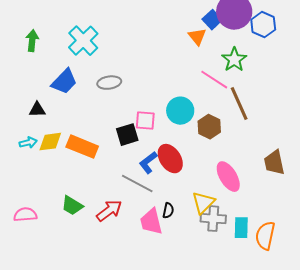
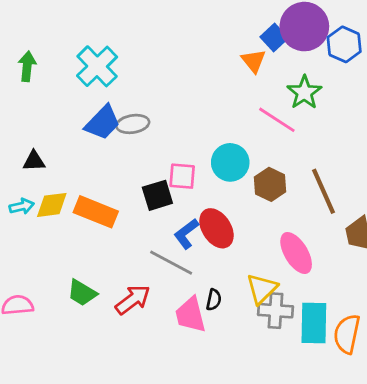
blue trapezoid: (64, 82) -> (103, 123), moved
brown line: (239, 104) -> (324, 191), moved
cyan rectangle: (241, 228) -> (314, 323), size x1.4

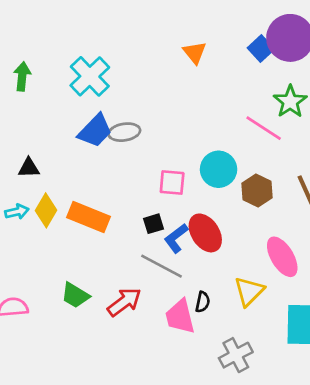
orange triangle: (254, 61) -> (195, 52), moved
black square: (157, 195) -> (154, 224), moved, size x0.7
yellow diamond: (52, 205) -> (46, 210), turned -52
gray cross: (276, 311) -> (236, 355), moved, turned -32

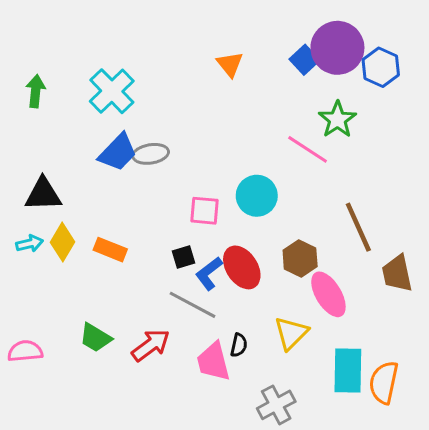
black triangle: (29, 168) -> (43, 194), size x1.5
brown hexagon: (257, 190) -> (300, 258), moved
orange rectangle: (88, 217) -> (110, 250), size x0.7

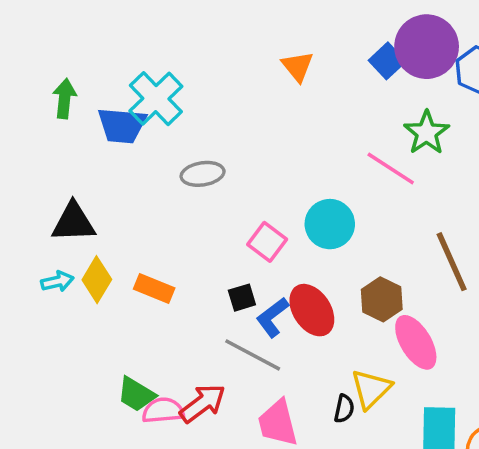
blue trapezoid: (118, 152) -> (122, 125), moved, turned 51
pink square: (204, 211) -> (267, 242), turned 32
black semicircle: (239, 345) -> (344, 409), moved
pink semicircle: (25, 351) -> (163, 410), moved

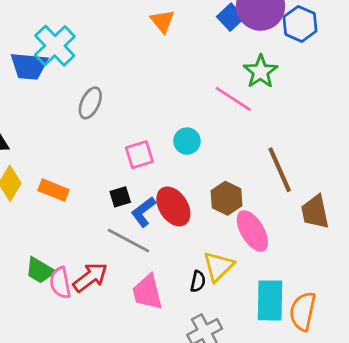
gray ellipse: (203, 174) -> (90, 103), turned -56
cyan circle: (330, 224) -> (187, 141), size x0.7
pink square: (267, 242) -> (139, 155), turned 36
pink semicircle: (163, 410) -> (60, 283), turned -96

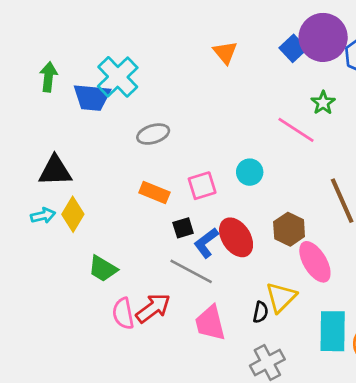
green star: (261, 72) -> (323, 103), size x0.7
gray ellipse: (90, 103) -> (153, 134), turned 48
orange rectangle: (53, 190) -> (154, 192), moved
green trapezoid: (40, 270) -> (103, 269), moved

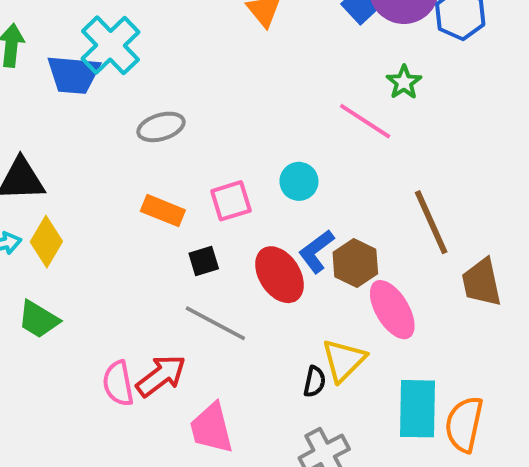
blue L-shape: (206, 243) -> (316, 251), moved
green trapezoid: (103, 269) -> (39, 319), moved
pink trapezoid: (210, 323) -> (211, 428), moved

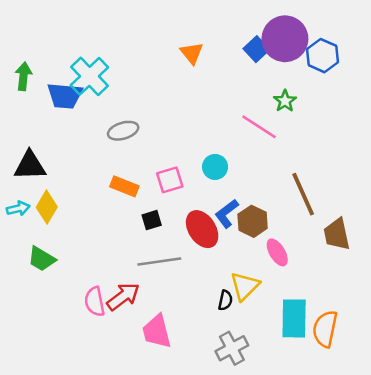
pink ellipse: (392, 310) -> (277, 252), size x0.7
gray line: (215, 323) -> (159, 261), turned -36

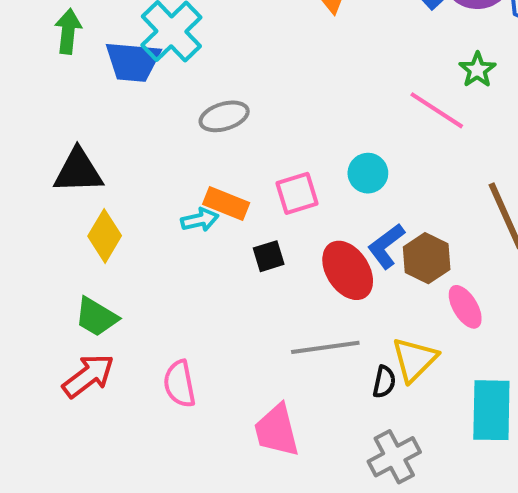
cyan arrow: (18, 208) -> (200, 220), moved
gray line: (159, 261) -> (325, 347), moved
red arrow: (123, 296) -> (88, 376), moved

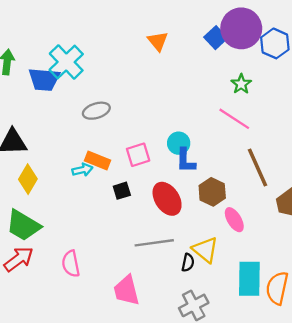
pink line: (437, 110) -> (234, 119), moved
blue L-shape: (386, 246) -> (186, 161), moved, turned -52
green trapezoid: (96, 317) -> (23, 225), size x1.4
yellow triangle: (415, 360) -> (205, 250), turned -36

